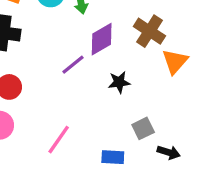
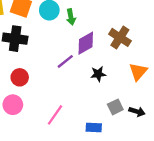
orange triangle: (175, 61) -> (138, 72), moved
black arrow: (169, 152) -> (137, 112), moved

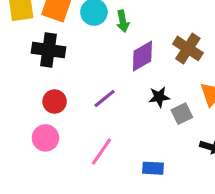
purple line: (65, 61) -> (105, 98), moved
gray square: (115, 107) -> (182, 114), moved

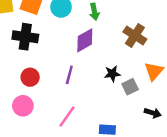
green arrow: (123, 21) -> (94, 12), moved
purple diamond: (142, 56) -> (85, 40), moved
purple line: (105, 98) -> (69, 75), turned -36

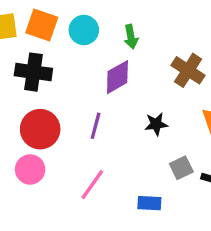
red circle: (30, 77) -> (40, 129), size x1.5
gray square: (130, 87) -> (181, 168), moved

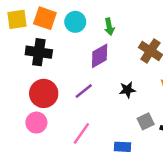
purple line: (96, 126) -> (84, 91), turned 36

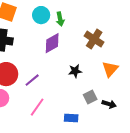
cyan circle: (75, 22) -> (41, 15), moved
purple line: (84, 91) -> (32, 80), moved

